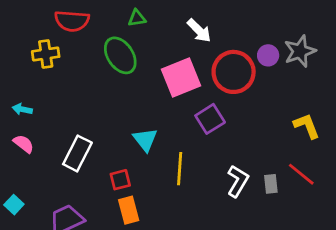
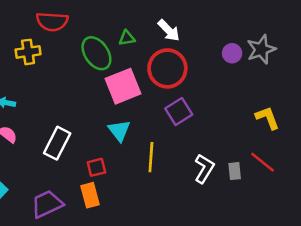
green triangle: (137, 18) -> (127, 38), moved
red circle: (234, 72) -> (167, 68), moved
pink square: (181, 77) -> (123, 86), moved
orange rectangle: (129, 210) -> (90, 195), moved

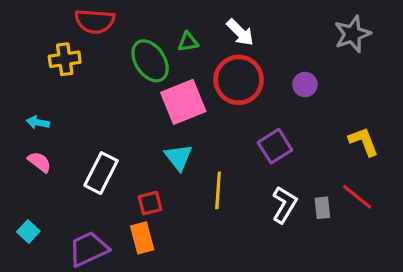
gray star: (261, 49) -> (352, 34), moved
purple circle: (232, 53) -> (305, 85), moved
purple square: (179, 112) -> (275, 146), moved

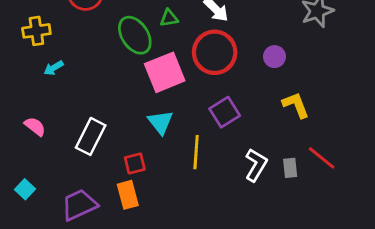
yellow cross: (65, 59) -> (36, 31), moved
cyan arrow: (38, 122) -> (54, 68), moved, turned -42
yellow L-shape: (363, 141) -> (296, 105), moved
purple square: (275, 146) -> (225, 112), moved

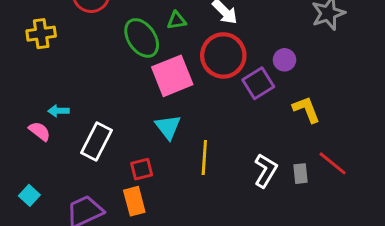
cyan arrow: (54, 68) -> (59, 111), moved, turned 30
purple square: (225, 112) -> (258, 83), moved

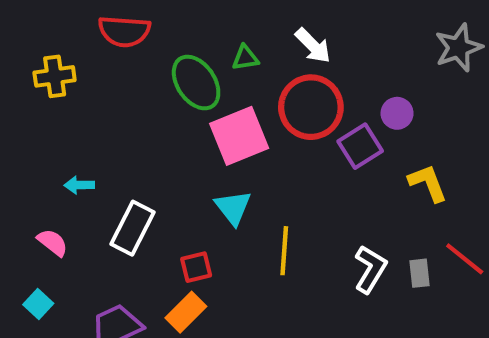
pink semicircle: (40, 131) -> (53, 242), moved
orange rectangle: (134, 201) -> (186, 312), turned 60

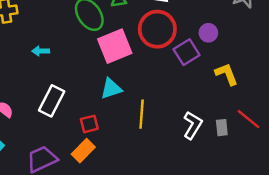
cyan arrow: (79, 185) -> (41, 51), moved
cyan triangle: (233, 208) -> (111, 89), turned 50

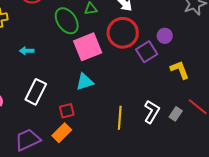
yellow line: (142, 114) -> (120, 118), moved
gray rectangle: (222, 128) -> (176, 114), turned 40

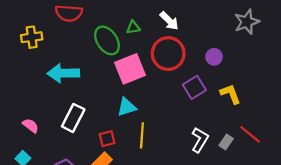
cyan arrow: (27, 51) -> (63, 73), size x2.0
purple square: (147, 52) -> (194, 87), moved
yellow line: (120, 118) -> (142, 135), moved

